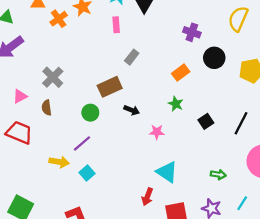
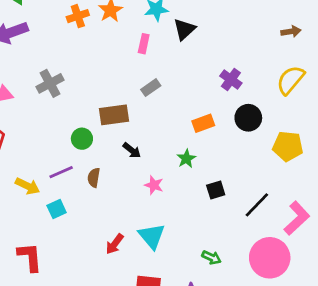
brown semicircle: (47, 108) -> (94, 178), moved
red arrow: (147, 197) -> (115, 244), moved

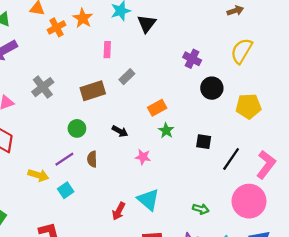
pink rectangle: (144, 44) -> (107, 50), moved
brown rectangle: (114, 115) -> (93, 91), moved
orange rectangle: (203, 123) -> (157, 108), moved
black square: (216, 190) -> (204, 142), moved, turned 35

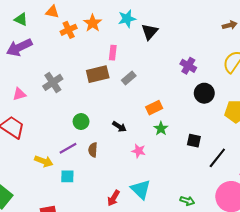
brown rectangle: (93, 91) -> (98, 74), moved
cyan square: (66, 190) -> (67, 176), turned 32

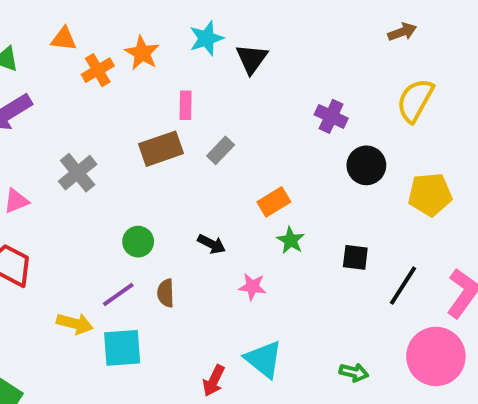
cyan square: (67, 176) -> (122, 348), size x1.5

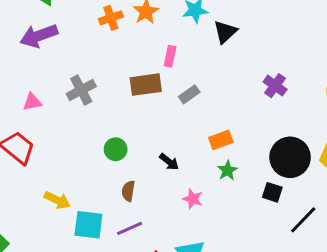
black circle: (366, 165) -> (290, 157), moved, size x1.4
purple line: (118, 295) -> (130, 228), moved

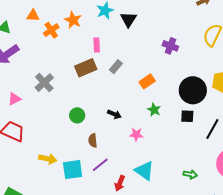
orange rectangle: (221, 140) -> (147, 81), moved

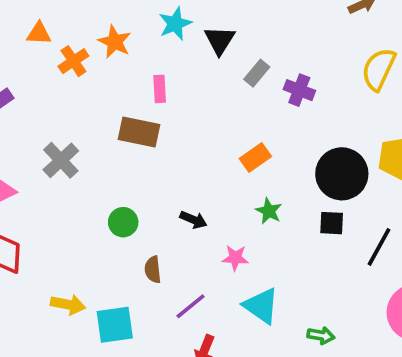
gray rectangle: (116, 67) -> (257, 73), moved
brown rectangle: (86, 68) -> (139, 132), turned 35
purple line: (100, 165) -> (191, 306), moved
cyan triangle: (144, 171) -> (261, 306), moved
green arrow: (190, 174) -> (321, 335), moved

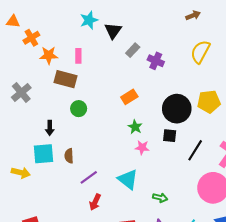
orange star: (115, 42) -> (49, 55), moved, turned -30
black arrow: (194, 220) -> (50, 128), moved, turned 64
green circle: (123, 222) -> (79, 109), moved
pink star: (235, 258) -> (142, 147), moved
cyan square: (115, 325) -> (43, 154), moved

